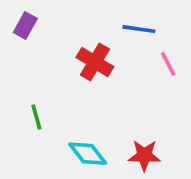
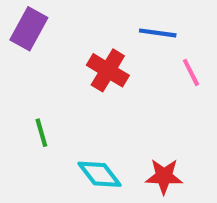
purple rectangle: (25, 25) -> (29, 29), size x1.4

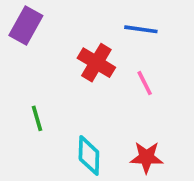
pink line: (191, 72) -> (145, 83), moved
cyan diamond: (100, 174) -> (89, 155), turned 39

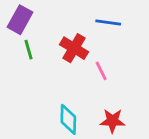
pink line: (145, 83) -> (101, 71), moved
green line: (37, 118) -> (28, 50), moved

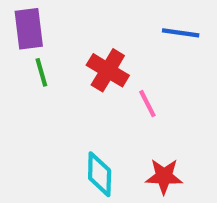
purple rectangle: (20, 20) -> (29, 29), turned -36
blue line: (108, 23) -> (181, 33), moved

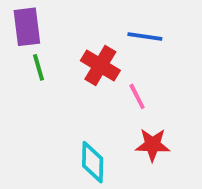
blue line: (181, 33) -> (145, 37), moved
red star: (164, 176) -> (153, 145), moved

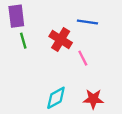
red star: (153, 145) -> (93, 99), moved
cyan diamond: (93, 162) -> (56, 98), turned 60

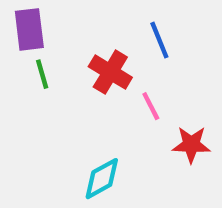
blue line: (87, 22) -> (159, 40), turned 60
red star: (93, 99) -> (191, 145), moved

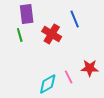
purple rectangle: (29, 29) -> (27, 14), moved
pink line: (151, 106) -> (69, 77), moved

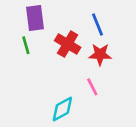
red star: (90, 68) -> (100, 54), moved
pink line: (69, 77) -> (92, 87), moved

